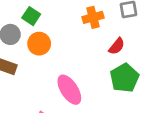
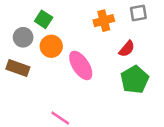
pink ellipse: (69, 90) -> (81, 65), moved

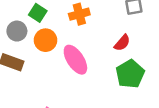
orange cross: (104, 21) -> (79, 14), moved

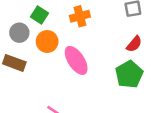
red semicircle: (122, 43) -> (134, 44), moved

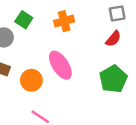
orange circle: (47, 42) -> (31, 80), moved
red semicircle: (134, 44) -> (113, 39), moved

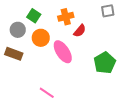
red semicircle: (113, 39) -> (80, 31), moved
orange circle: (31, 80) -> (41, 38), moved

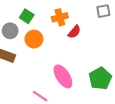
pink ellipse: (63, 52) -> (63, 76), moved
green pentagon: (105, 63) -> (100, 78), moved

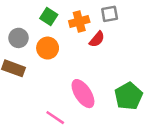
gray square: (103, 11) -> (110, 14), moved
green square: (27, 16) -> (49, 16), moved

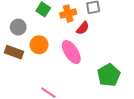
orange circle: (48, 48) -> (39, 45), moved
pink ellipse: (83, 94) -> (71, 52), moved

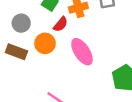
red semicircle: (83, 28) -> (61, 24), moved

